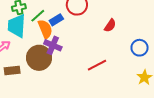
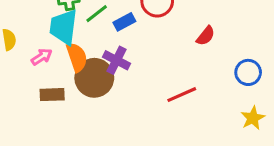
orange semicircle: (45, 29) -> (77, 57), moved

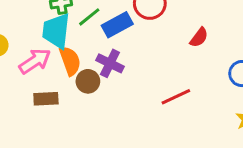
blue rectangle: (124, 22) -> (117, 25), size x1.4
pink arrow: (42, 57) -> (35, 61), size x1.5
brown circle: (94, 78) -> (88, 81), size x0.6

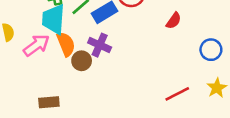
red line: (176, 97) -> (177, 94), moved
brown rectangle: (46, 99) -> (49, 102), moved

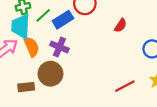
brown circle: (82, 61) -> (50, 74), moved, size x1.5
brown rectangle: (49, 102) -> (26, 87), moved

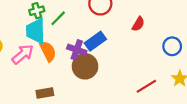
blue rectangle: (63, 20) -> (95, 41), moved
brown circle: (50, 74) -> (85, 66), moved

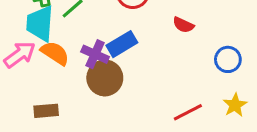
red semicircle: (138, 24) -> (183, 25), turned 80
orange semicircle: (48, 51) -> (55, 53), turned -35

